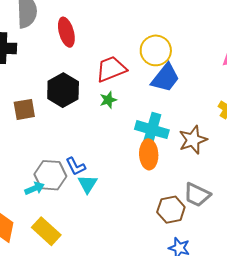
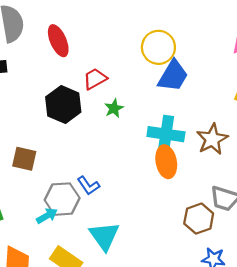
red trapezoid: (111, 69) -> (95, 79), moved, size x0.7
brown square: (24, 109) -> (24, 159), moved, turned 30
cyan triangle: (88, 184) -> (104, 236), moved, size x1.4

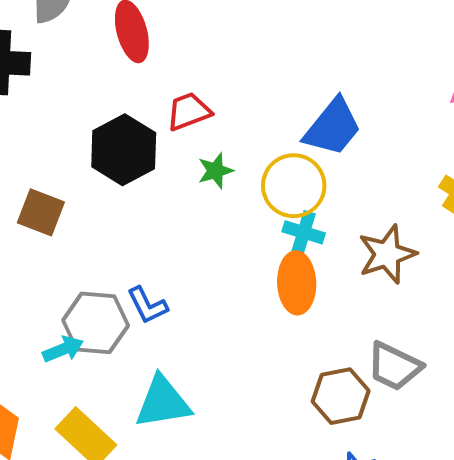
yellow circle: (158, 47) -> (294, 186), moved
cyan cross: (166, 134) -> (304, 232), size x0.6
brown square: (24, 159) -> (41, 212), moved
cyan triangle: (104, 236) -> (163, 402), turned 48

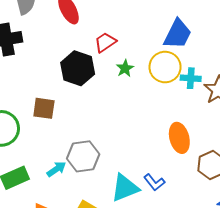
cyan cross: (304, 232) -> (191, 78), moved
orange ellipse: (297, 283) -> (179, 138), moved
blue L-shape: (147, 305) -> (154, 182), moved
cyan arrow: (63, 349) -> (56, 169), moved

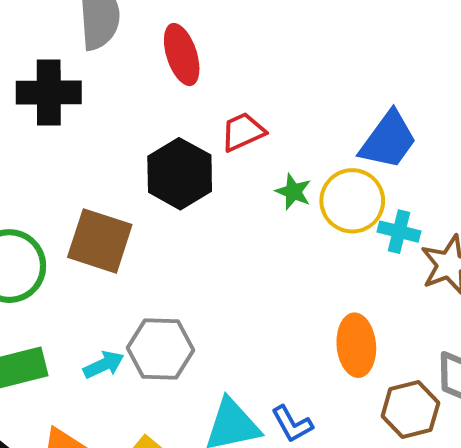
green star: (125, 68) -> (293, 192), moved, turned -30
brown square: (44, 108) -> (100, 241), size x1.4

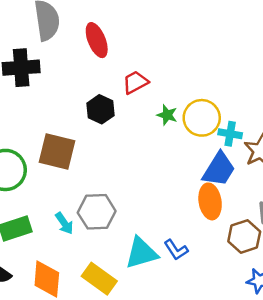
blue trapezoid: (388, 140) -> (219, 169), moved
black hexagon: (180, 174) -> (100, 109), size x0.7
cyan arrow: (104, 365) -> (64, 223), turned 85

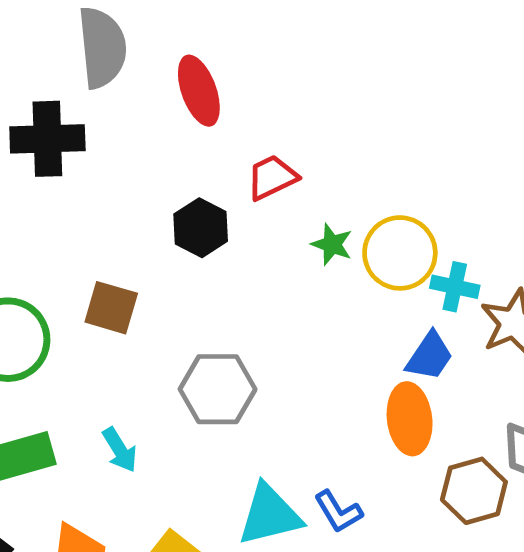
brown square: (57, 152) -> (111, 308), size x0.7
blue trapezoid: (219, 169) -> (430, 356), size x0.7
gray hexagon: (97, 212) -> (218, 389), moved

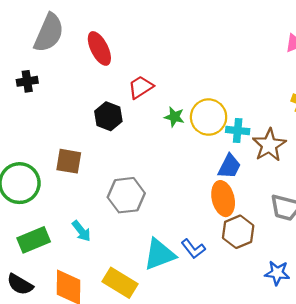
gray semicircle: (102, 47) -> (49, 33), turned 36
black cross: (47, 139) -> (27, 81), size x0.6
brown hexagon: (474, 491) -> (238, 232), moved

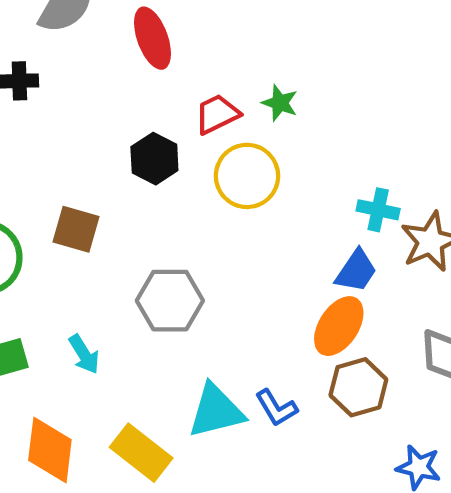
green star: (174, 117) -> (280, 103), moved
yellow circle: (209, 117) -> (247, 176), moved
orange ellipse: (223, 199) -> (339, 326), turned 40

